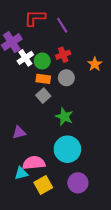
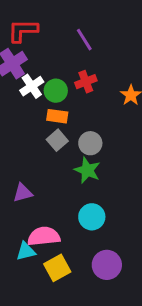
red L-shape: (35, 18) -> (23, 31), moved
gray circle: (66, 78) -> (90, 143), moved
cyan circle: (67, 149) -> (92, 217), size x0.7

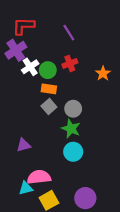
cyan circle: (92, 217) -> (73, 152), moved

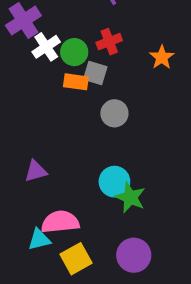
gray square: (49, 107) -> (95, 73), moved, turned -32
green star: (71, 129) -> (130, 197), moved

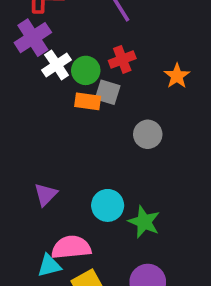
gray circle: (114, 113) -> (148, 134), moved
purple triangle: (36, 171) -> (46, 194), turned -30
cyan circle: (114, 182) -> (108, 205), moved

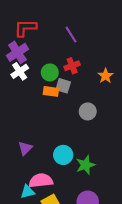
white cross: (57, 65) -> (20, 71), moved
green star: (144, 222) -> (85, 165), turned 30

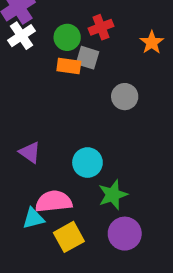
purple triangle: (25, 148) -> (30, 152), turned -40
green star: (85, 165) -> (113, 195), moved

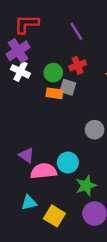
white cross: (21, 36) -> (20, 71), turned -30
gray circle: (125, 97) -> (95, 130), moved
pink semicircle: (54, 201) -> (44, 171), moved
yellow square: (69, 237) -> (54, 216), turned -30

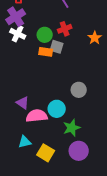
gray circle: (95, 130) -> (79, 90), moved

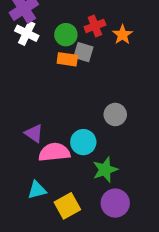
orange star: (95, 38) -> (122, 35), moved
yellow square: (46, 153) -> (67, 206), turned 30

